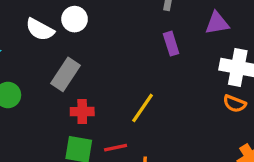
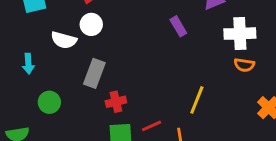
yellow line: (143, 108) -> (197, 100), moved

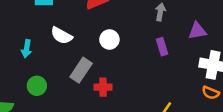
white circle: (91, 24) -> (109, 39), moved
red cross: (116, 102) -> (103, 87), moved

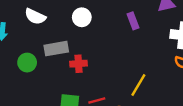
gray rectangle: (81, 70) -> (56, 49), turned 50
green circle: (37, 86) -> (27, 63), moved

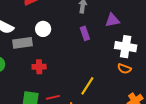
gray rectangle: (56, 49) -> (23, 43), moved

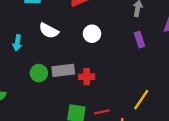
gray rectangle: (23, 43) -> (63, 70), moved

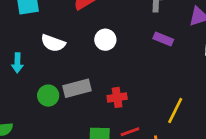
purple rectangle: (140, 40) -> (163, 39), turned -42
red cross: (87, 77) -> (117, 97), moved

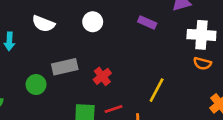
green circle: (48, 96) -> (36, 85), moved
red cross: (117, 97) -> (102, 76), turned -30

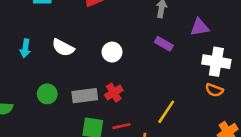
white circle: (93, 22) -> (112, 52), moved
white semicircle: (43, 24) -> (63, 48), moved
gray rectangle: (65, 67) -> (85, 96), moved

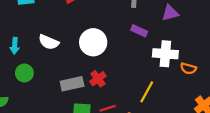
white circle: (112, 52) -> (93, 42), size x1.5
white cross: (216, 62) -> (165, 54), moved
green circle: (47, 94) -> (24, 73), moved

